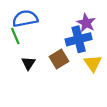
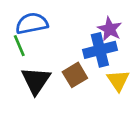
black triangle: (28, 63) -> (36, 80), size x1.6

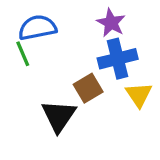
purple star: (110, 29) -> (111, 23), moved
black triangle: (36, 80) -> (59, 116), moved

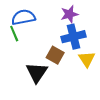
purple star: (111, 23) -> (69, 14), turned 30
brown square: (88, 88) -> (55, 55), turned -30

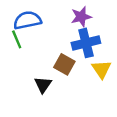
black triangle: (37, 72) -> (43, 85), size x0.7

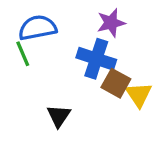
blue cross: (86, 43) -> (96, 59), moved, turned 32
brown square: (64, 64) -> (116, 83), moved

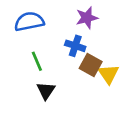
green line: (23, 54) -> (37, 61), moved
blue cross: (96, 59) -> (75, 46), size x0.7

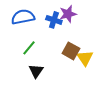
blue cross: (75, 46) -> (54, 20), moved
green line: (37, 61) -> (29, 48), turned 63

